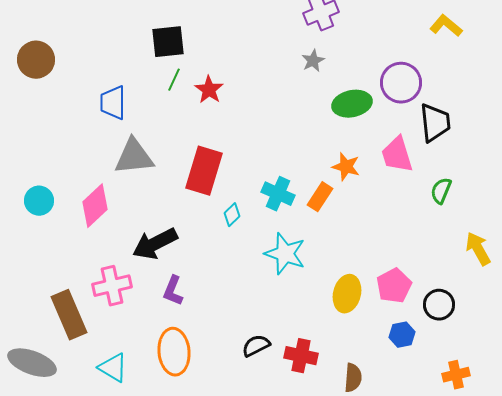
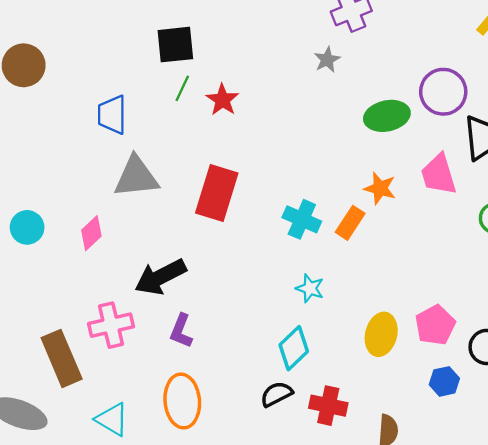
gray star: (313, 61) -> (327, 60), moved
pink diamond: (95, 206) -> (91, 233), size x0.7
cyan diamond: (232, 215) -> (294, 348), moved, size x1.6
cyan star: (285, 254) -> (310, 288), size x0.6

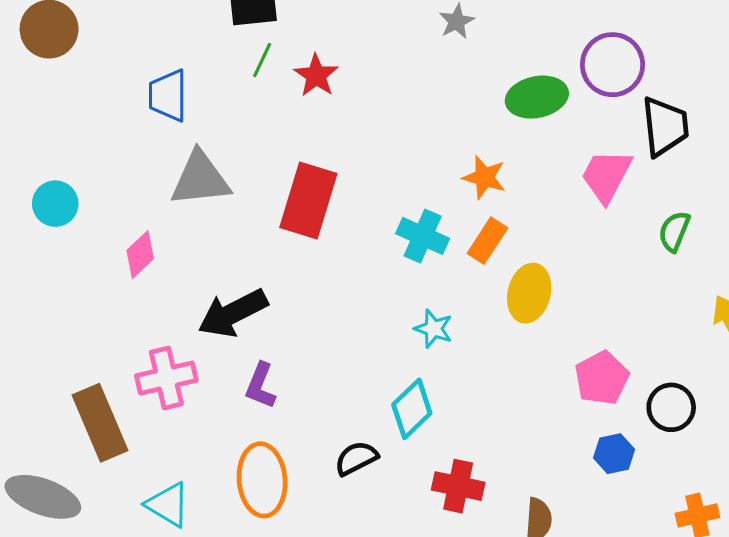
pink trapezoid: (439, 175) -> (606, 176), turned 45
orange star: (380, 188) -> (484, 177), moved
cyan circle: (27, 227) -> (55, 204), moved
yellow ellipse: (381, 334) -> (529, 293), moved
black semicircle: (277, 394) -> (356, 458), moved

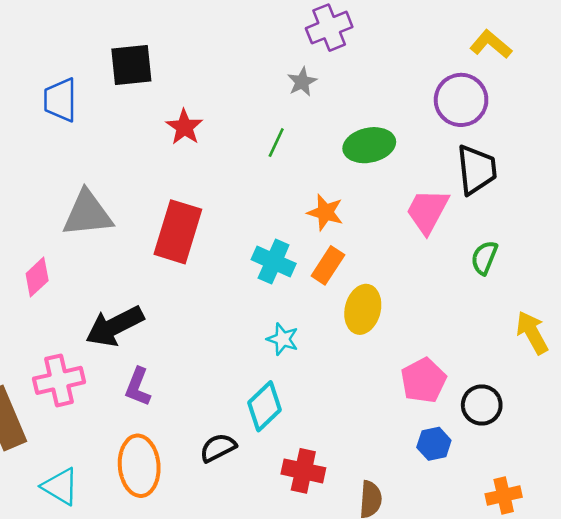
green line: (262, 60) -> (276, 143), moved
purple circle: (612, 65) -> (461, 100), moved
blue trapezoid: (168, 96) -> (60, 100), moved

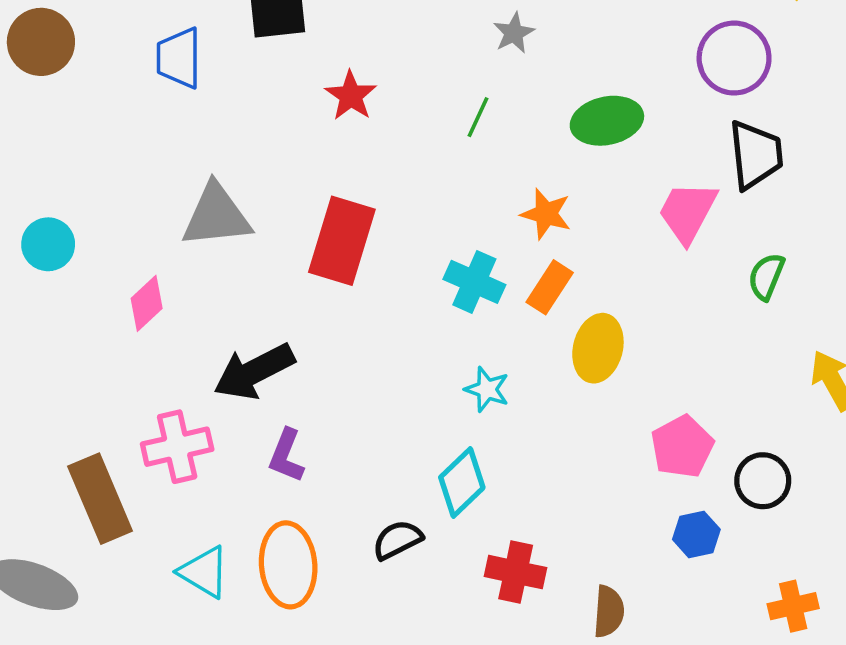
cyan triangle: (60, 486) -> (204, 572), moved

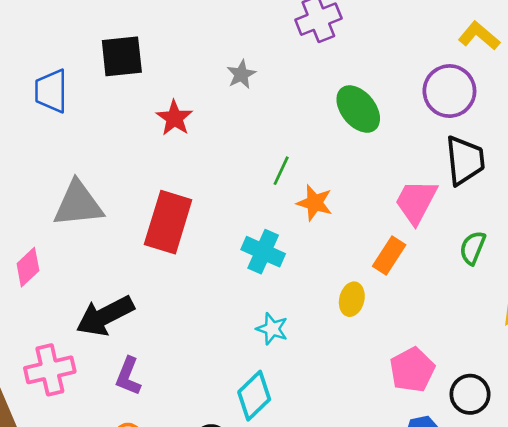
gray star: (514, 33) -> (241, 74), moved
green line: (478, 117) -> (281, 171), moved
green ellipse: (607, 121) -> (358, 109), moved, turned 63
orange rectangle: (550, 287) -> (389, 256), moved
yellow ellipse: (598, 348) -> (352, 299), size x0.7

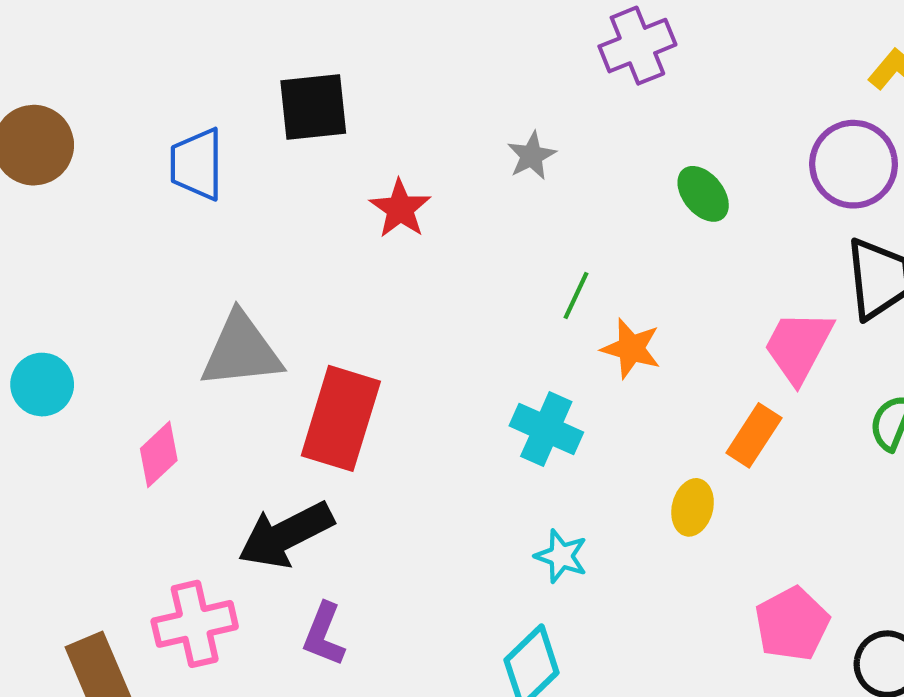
gray star: (241, 74) -> (532, 156), moved
green ellipse: (358, 109) -> (703, 194), size x0.7
red rectangle: (168, 222) -> (341, 418), moved

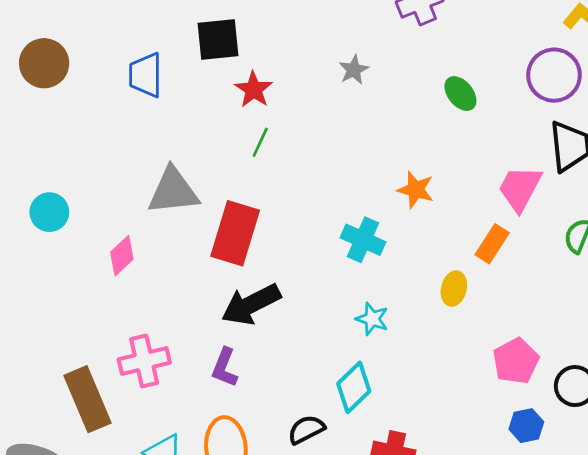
red star: (400, 209) -> (254, 90), moved
green line: (576, 296) -> (260, 142), moved
black arrow: (286, 535) -> (251, 304), moved

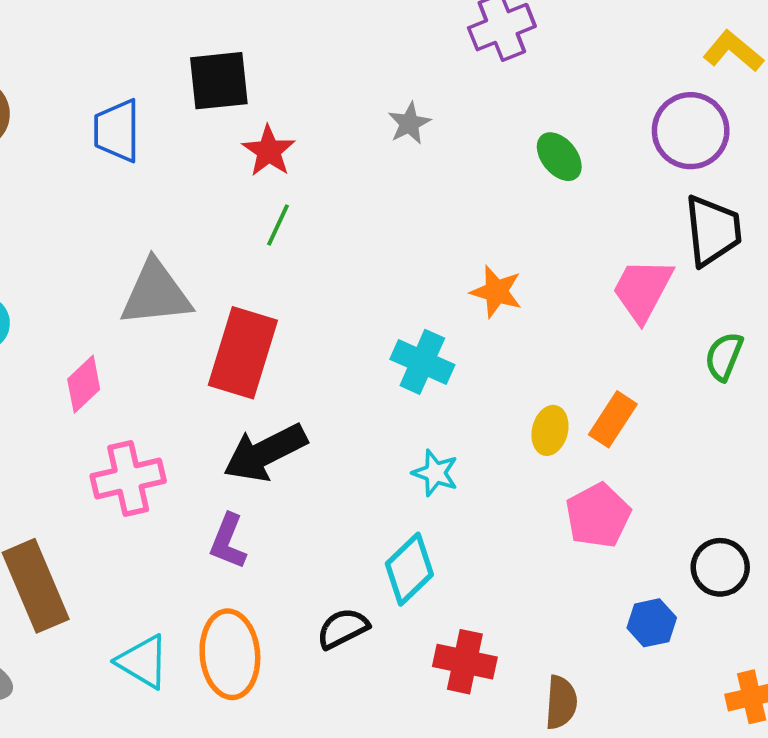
orange rectangle: (492, 244) -> (613, 419), moved
pink cross: (144, 361) -> (128, 479), moved
pink pentagon: (516, 361) -> (598, 516), moved

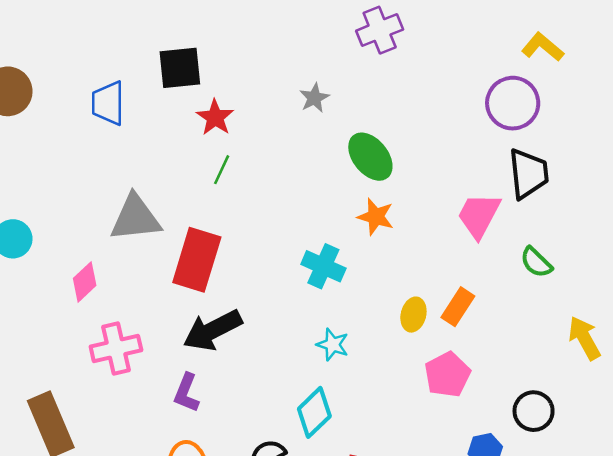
green ellipse: (559, 157) -> (370, 157), moved, size x1.4
green semicircle: (724, 356) -> (536, 262), turned -68

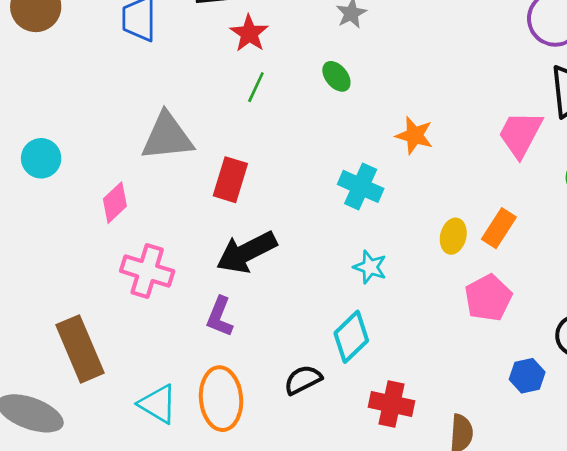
green ellipse: (370, 157) -> (336, 76), moved, size x0.6
red rectangle: (197, 260) -> (230, 180), size x0.7
pink cross: (116, 348) -> (147, 271), turned 30

